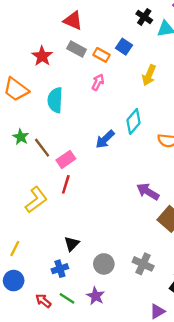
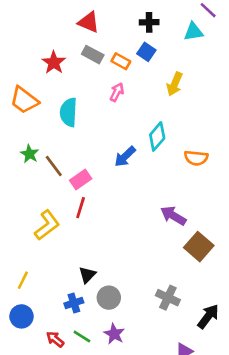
black cross: (144, 17) -> (149, 22), moved, turned -35
gray circle: (104, 264) -> (109, 298), moved

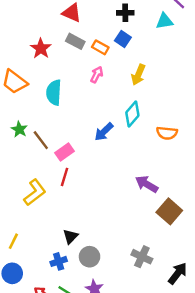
yellow arrow: (175, 84) -> (138, 75), moved

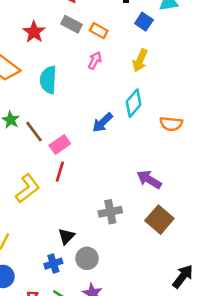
blue square: (123, 39) -> (144, 22), moved
brown square: (169, 211) -> (159, 220), moved
gray cross: (142, 257) -> (110, 212), moved, turned -36

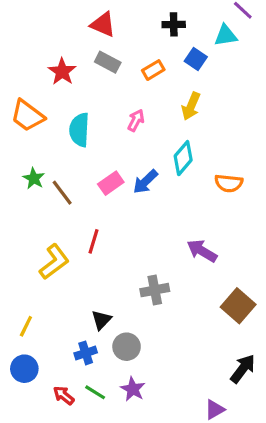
orange rectangle: (99, 31) -> (153, 70), moved, turned -60
pink arrow: (95, 60) -> (136, 120), moved
pink rectangle: (60, 144) -> (111, 183), moved
brown square: (159, 220) -> (238, 306), moved

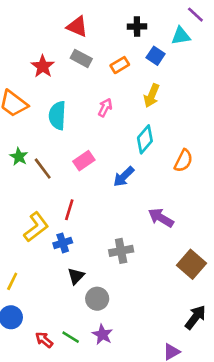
blue arrow: (145, 182) -> (124, 177), moved
orange semicircle: (229, 183) -> (183, 161), turned -70
blue cross: (86, 353) -> (63, 243), moved

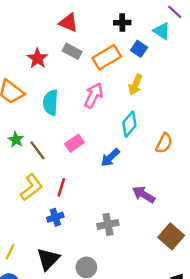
cyan triangle: (181, 36) -> (162, 31), turned 42
orange rectangle: (120, 65) -> (107, 57), size x1.6
pink arrow: (105, 108) -> (94, 95), size x1.5
yellow L-shape: (36, 227) -> (31, 187), moved
black triangle: (76, 276) -> (48, 259), moved, size x1.5

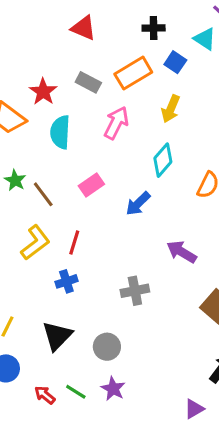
gray rectangle: (72, 51) -> (88, 82), moved
red star: (37, 58) -> (43, 92), moved

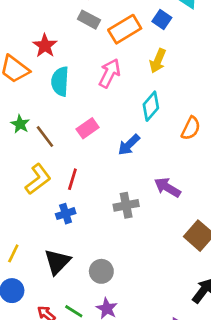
gray rectangle: (88, 82) -> (89, 20), moved
gray cross: (135, 291) -> (126, 205), moved

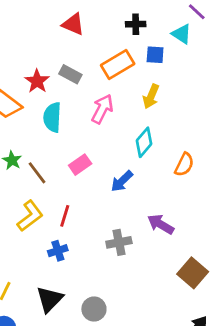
gray rectangle: (89, 20) -> (70, 74), moved
blue square: (162, 20) -> (155, 55), turned -30

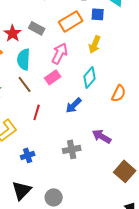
pink rectangle: (80, 165) -> (53, 77), moved
brown line: (37, 173) -> (25, 84), moved
red line: (65, 216) -> (37, 112), moved

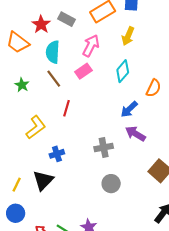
blue arrow: (74, 105) -> (129, 109), moved
black triangle: (22, 190) -> (43, 180), moved
gray circle: (54, 197) -> (111, 184), moved

